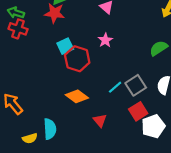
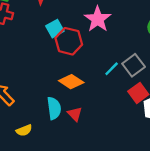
pink star: (105, 40) -> (98, 19), size x1.6
red triangle: (100, 121) -> (75, 114), moved
cyan semicircle: (50, 129) -> (54, 108), moved

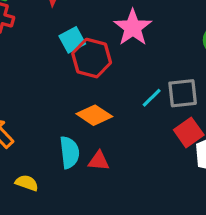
gray square: (134, 65) -> (183, 93), turned 30
red triangle: (75, 114) -> (99, 161), turned -42
yellow semicircle: (24, 130) -> (27, 183), turned -140

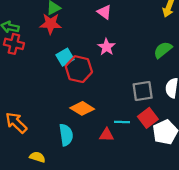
pink star: (133, 28) -> (106, 47), size x0.7
cyan line: (152, 98) -> (122, 122), moved, turned 49
red triangle: (99, 161) -> (107, 135), moved

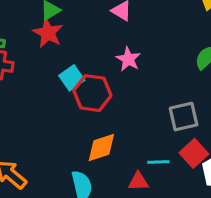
red star: (51, 24) -> (48, 33), turned 30
orange diamond: (82, 108) -> (101, 147), turned -45

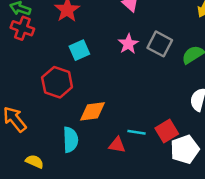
red hexagon: (92, 93) -> (57, 82), moved
gray square: (184, 117) -> (160, 44), moved, turned 30

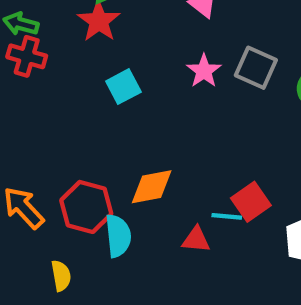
red hexagon: (57, 82) -> (86, 207), moved
red square: (167, 131) -> (251, 202), moved
yellow semicircle: (35, 161) -> (61, 276), turned 60

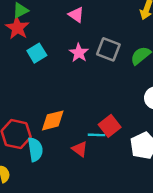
cyan square: (123, 87) -> (37, 53), moved
red triangle: (196, 240) -> (80, 149), turned 35

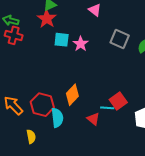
cyan square: (37, 53) -> (62, 40), turned 35
pink star: (79, 53) -> (81, 44), moved
orange diamond: (53, 120) -> (72, 95), turned -35

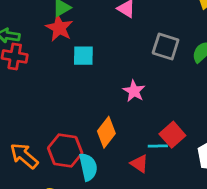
pink star: (81, 44) -> (134, 91), moved

